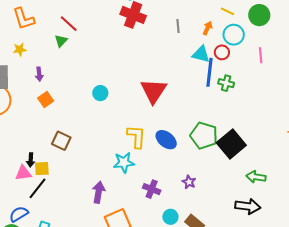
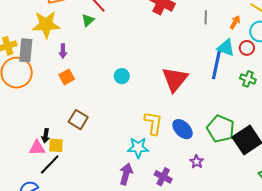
yellow star: (20, 49) -> (46, 25), size x2.0
blue line: (209, 72) -> (216, 65), moved
purple star: (189, 182) -> (197, 162), moved
purple arrow: (99, 192) -> (126, 174), moved

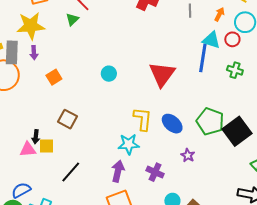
purple arrow: (63, 51) -> (34, 53), moved
black line: (50, 165) -> (71, 172), moved

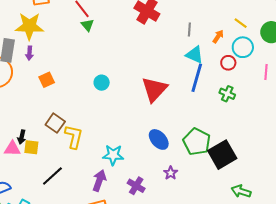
green triangle: (72, 19) -> (87, 25), moved, turned -32
cyan triangle: (211, 40) -> (195, 55), moved
yellow L-shape: (143, 119) -> (74, 137), moved

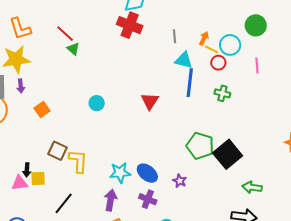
yellow line: (241, 23) -> (212, 49), moved
red triangle: (154, 89) -> (150, 101), size x0.7
blue ellipse: (159, 139) -> (147, 173), moved

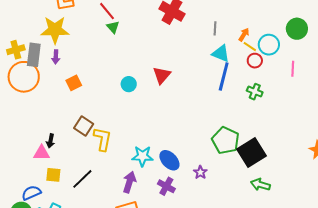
red triangle: (150, 101) -> (162, 75), moved
yellow square: (38, 179) -> (53, 175), moved
green arrow: (252, 187) -> (260, 185), moved

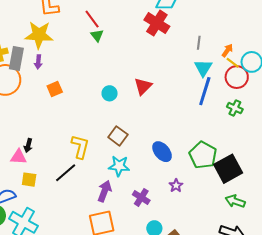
cyan triangle: (221, 53) -> (203, 68), turned 36
red circle: (255, 61) -> (237, 77), size x1.5
brown square: (84, 126) -> (118, 136), moved
blue ellipse: (169, 160) -> (162, 152), moved
black line: (82, 179) -> (66, 173), moved

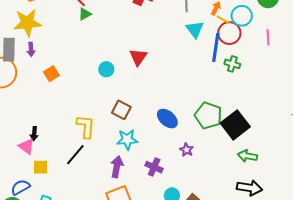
green triangle: (97, 35) -> (85, 14), turned 48
blue line: (205, 91) -> (216, 47), moved
pink triangle: (18, 157) -> (26, 146), turned 42

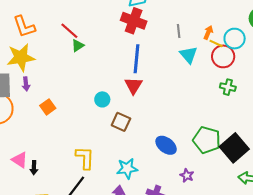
blue line: (216, 47) -> (136, 59), moved
brown square: (121, 110) -> (121, 122), moved
pink triangle: (26, 146) -> (20, 160), moved

